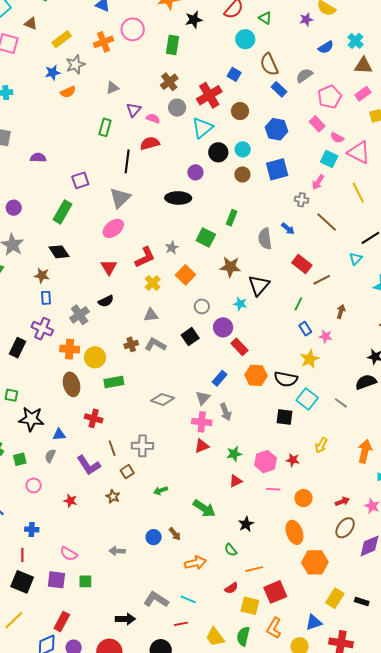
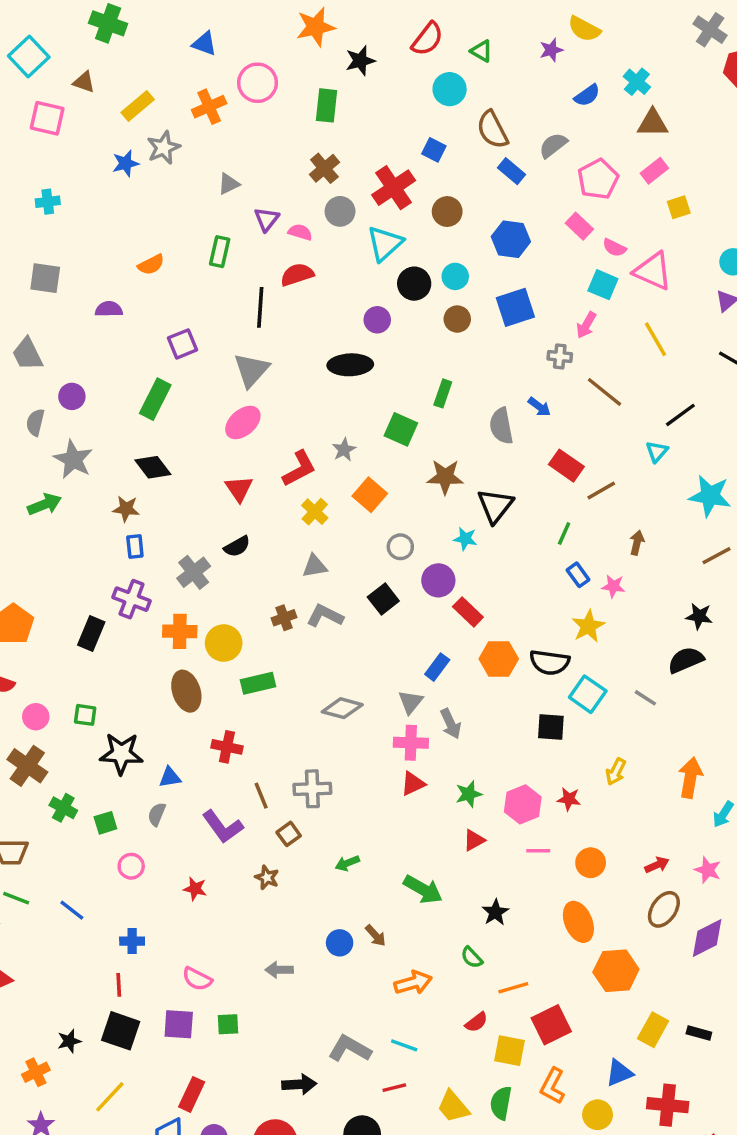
orange semicircle: (68, 92) -> (151, 265), moved

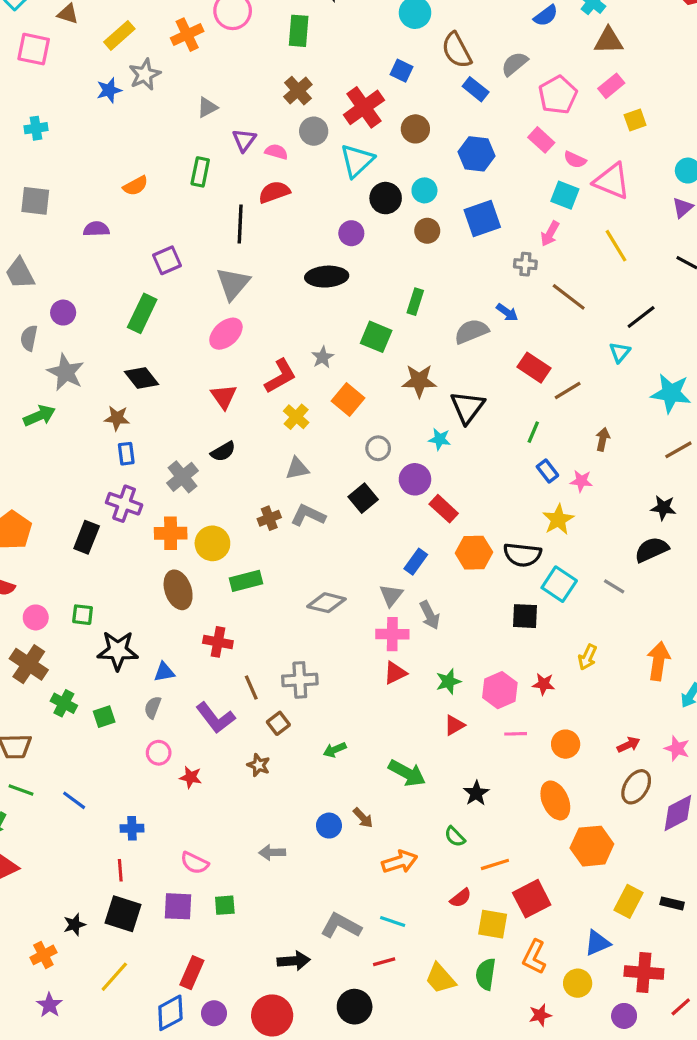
gray semicircle: (501, 426) -> (471, 331), turned 80
pink circle: (131, 866) -> (159, 753), moved

